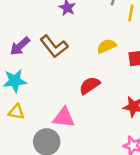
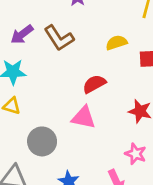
pink triangle: (64, 118) -> (83, 117), moved

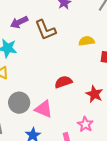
red semicircle: (94, 84) -> (63, 82), moved
pink triangle: (83, 117) -> (44, 109), moved

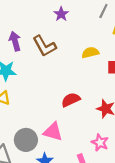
purple arrow: (19, 22) -> (15, 41), turned 108
gray circle: (19, 103) -> (26, 140), moved

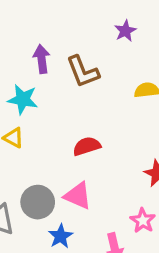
purple star: (61, 14) -> (125, 31), moved
red semicircle: (71, 100) -> (87, 146), moved

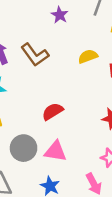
gray circle: (38, 202) -> (24, 148), moved

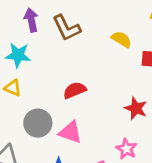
yellow semicircle: (88, 56) -> (121, 39), turned 42

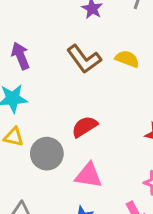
brown L-shape: (67, 28) -> (84, 59), moved
gray circle: (38, 123) -> (47, 154), moved

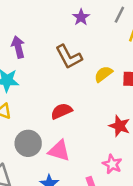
yellow semicircle: (127, 59) -> (103, 74), moved, turned -66
gray circle: (47, 154) -> (28, 143), moved

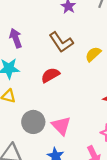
red semicircle: (61, 111) -> (50, 75), moved
pink triangle: (59, 151) -> (61, 126), turned 35

